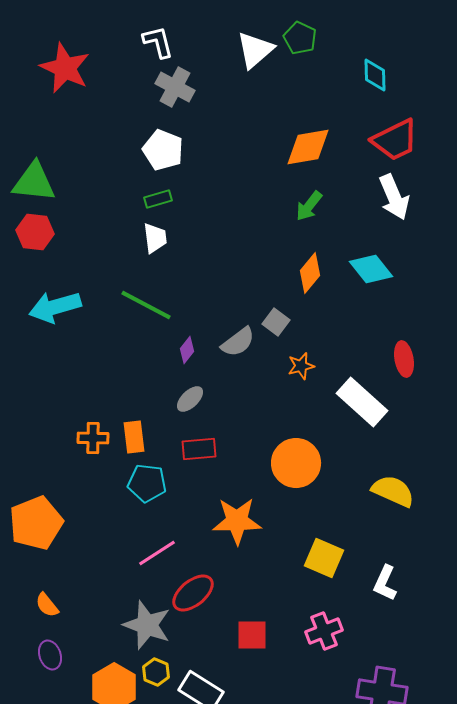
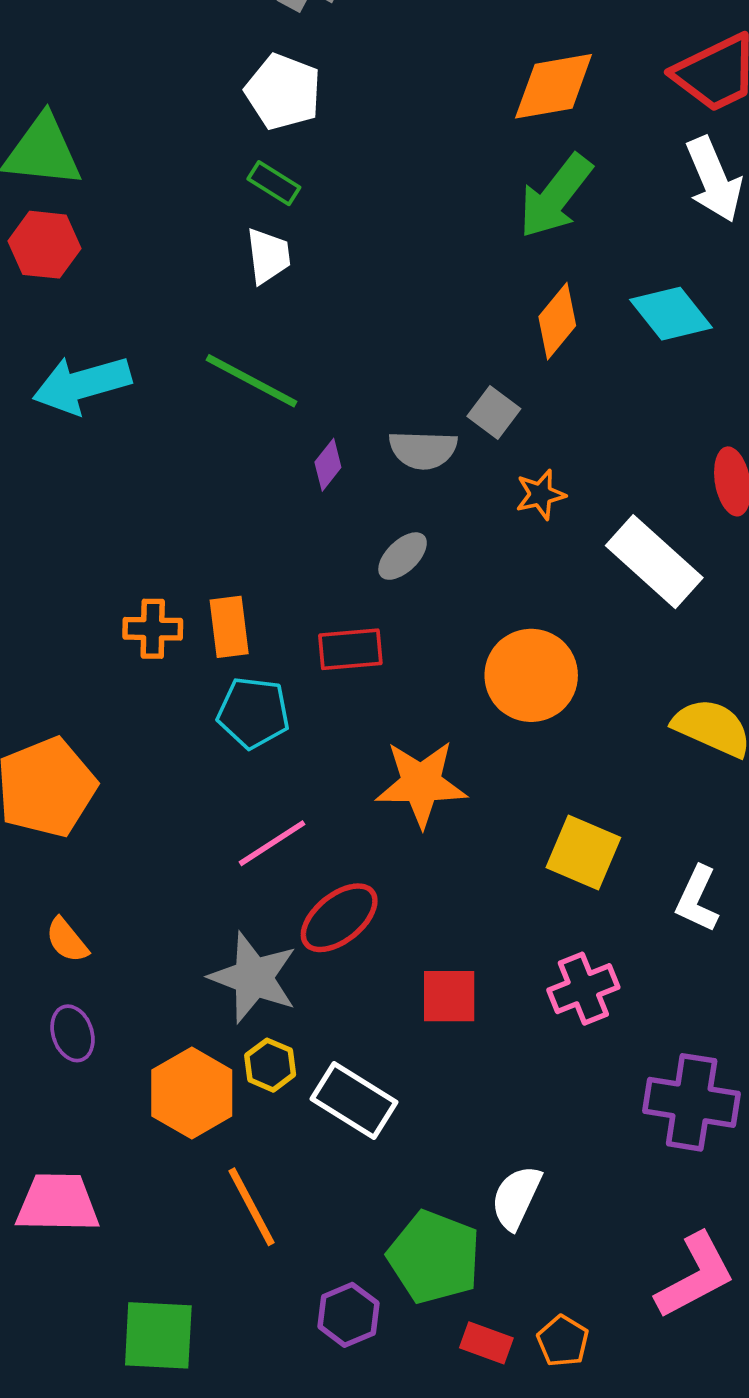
green rectangle: (158, 199) -> (274, 183), turned 48
green arrow: (309, 206) -> (555, 196), size x1.5
gray semicircle: (238, 342) -> (423, 450), turned 39
gray ellipse: (190, 399) -> (403, 556), moved

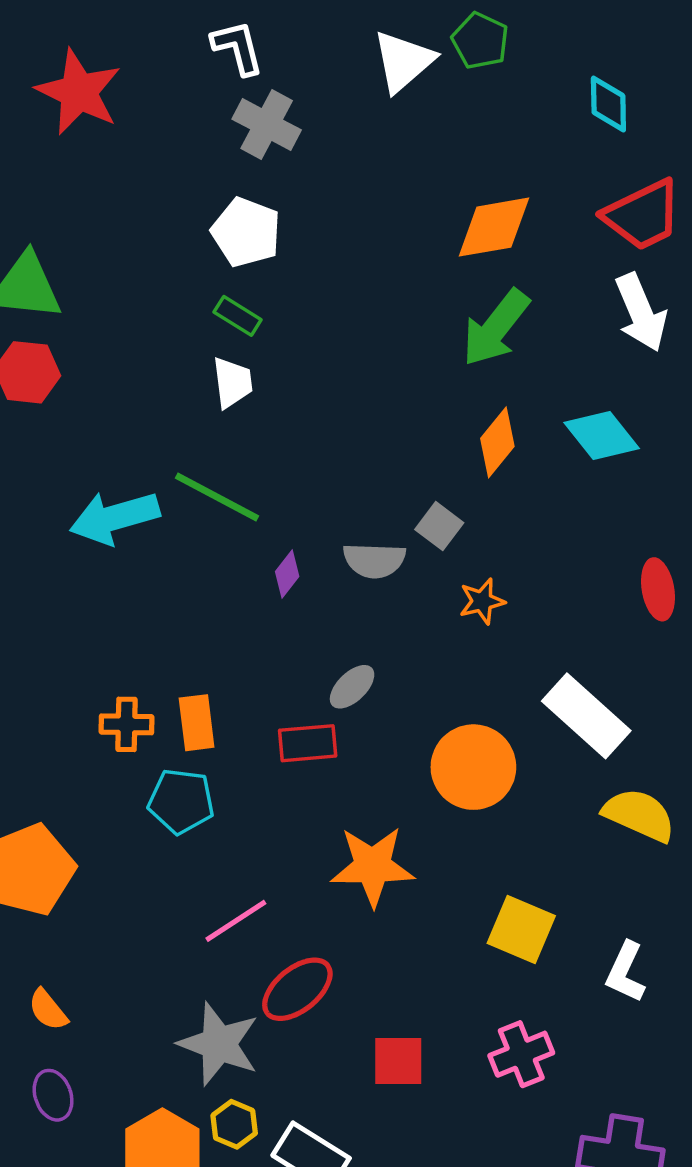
cyan arrow: (82, 385) -> (115, 518), moved
gray ellipse: (403, 556) -> (352, 687), moved
white rectangle: (654, 562) -> (586, 716), moved
cyan pentagon: (253, 713) -> (181, 801), moved

